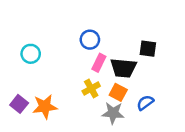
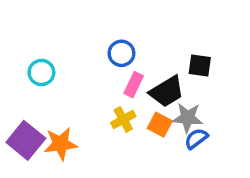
black trapezoid: (123, 68) -> (167, 92), turned -36
purple square: (19, 104) -> (26, 140), size x1.5
gray star: (113, 113) -> (188, 118), moved

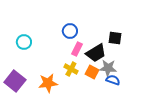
yellow cross: (123, 119) -> (71, 69), turned -32
blue semicircle: (196, 139) -> (113, 80), turned 56
orange star: (61, 144) -> (48, 83), moved

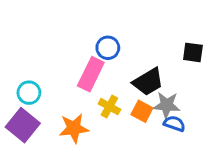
black square: (115, 38) -> (193, 52), moved
cyan circle: (24, 42) -> (29, 93), moved
pink rectangle: (77, 49) -> (91, 74), moved, size x1.5

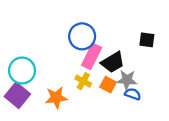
blue circle: (108, 48) -> (82, 36), size x1.5
pink rectangle: (91, 74) -> (92, 56), moved
cyan circle: (29, 93) -> (22, 71), size x1.5

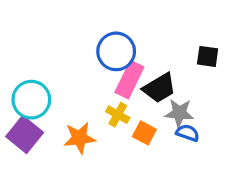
orange square: (108, 85) -> (144, 133), moved

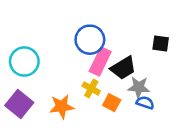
cyan circle: (31, 100) -> (24, 62), moved

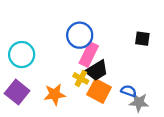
black trapezoid: (123, 68) -> (97, 70), moved
gray star: (139, 87) -> (139, 102), moved
orange square: (112, 103) -> (99, 91), size x1.5

